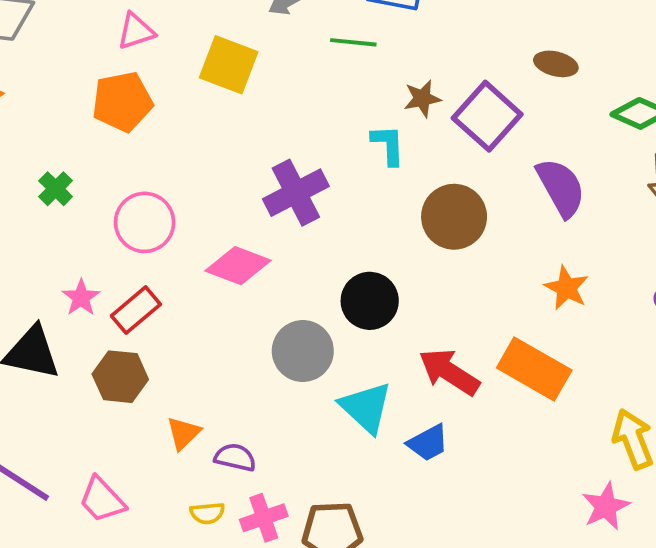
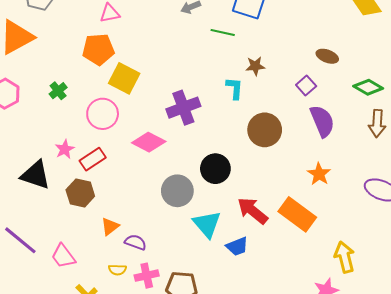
yellow square: (229, 65) -> (124, 78), moved
purple square: (487, 116) -> (306, 85), moved, size x0.6

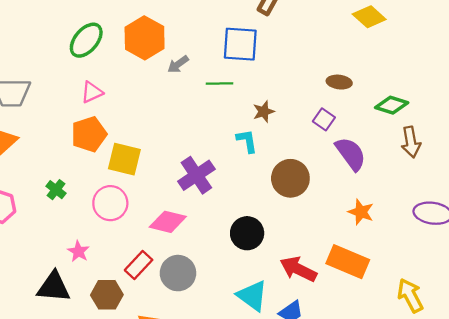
red rectangle: (93, 159) -> (139, 265), moved
gray circle: (177, 191) -> (178, 273), moved

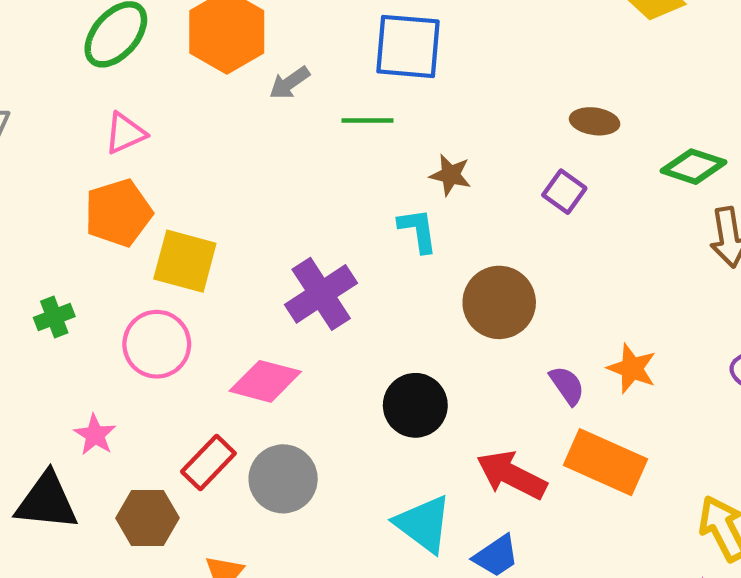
brown star: (264, 112) -> (450, 175), turned 30
purple semicircle: (351, 154) -> (567, 385), moved, size x0.6
green cross: (56, 190) -> (54, 317), turned 30

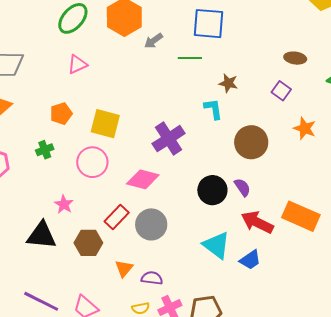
orange pentagon: (118, 213) -> (61, 114), moved, size x0.7
orange star: (632, 368) -> (305, 128), moved
purple semicircle: (567, 385) -> (242, 187), moved

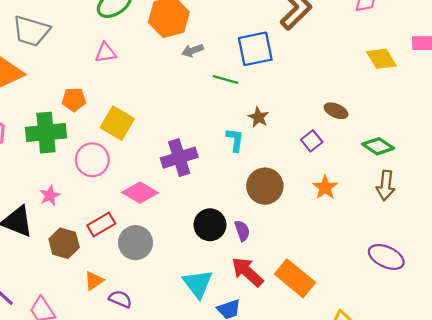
blue square: (208, 24) -> (255, 49), turned -32
green cross: (45, 150) -> (46, 133), size x2.0

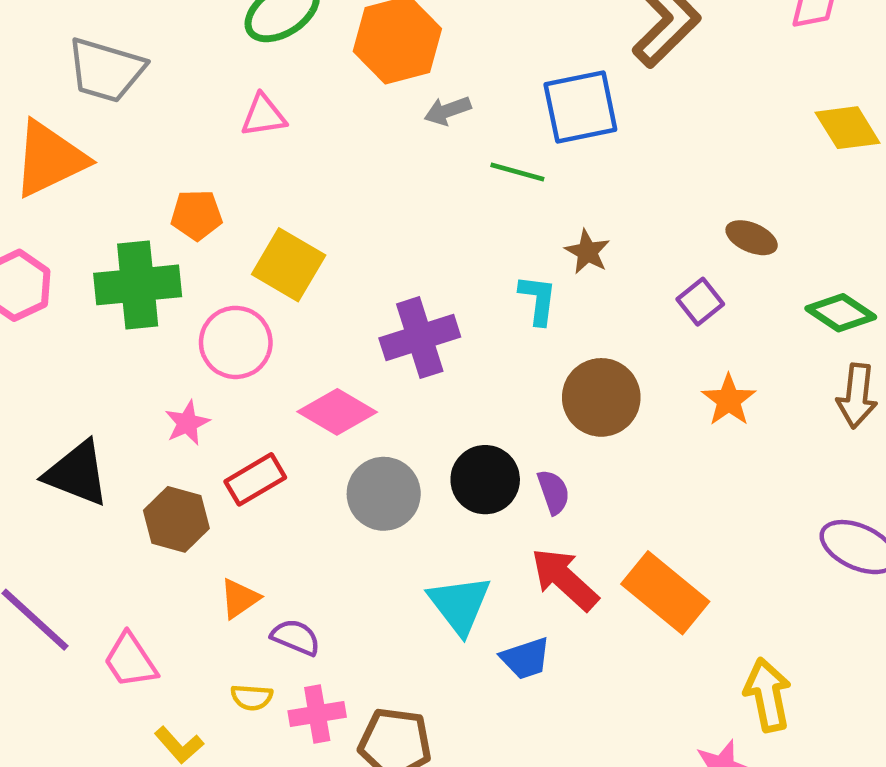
pink star: (50, 196) -> (187, 423), moved
gray circle: (135, 243) -> (384, 494), moved

